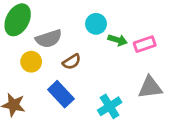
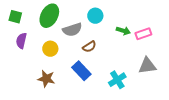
cyan circle: (96, 24) -> (95, 16), moved
yellow circle: (31, 62) -> (50, 49), moved

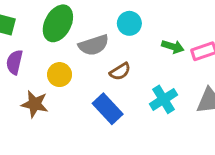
brown star: (46, 79) -> (35, 104), moved
cyan cross: (117, 80) -> (163, 99), moved

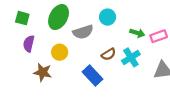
brown semicircle: (120, 71) -> (109, 54), moved
cyan cross: (163, 99) -> (131, 57), moved

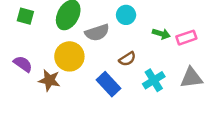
purple semicircle: (29, 44) -> (23, 64), moved, turned 112
yellow circle: (60, 52) -> (69, 56), size x1.5
cyan cross: (131, 57) -> (154, 80), moved

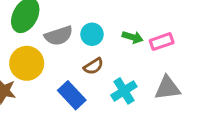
cyan circle: (126, 15) -> (92, 34), moved

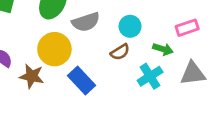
cyan circle: (92, 34) -> (130, 26), moved
green arrow: (133, 37) -> (163, 49), moved
blue rectangle: (72, 95) -> (82, 81), moved

